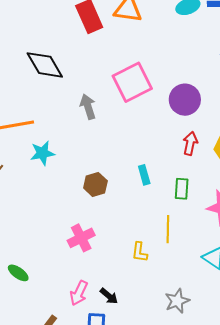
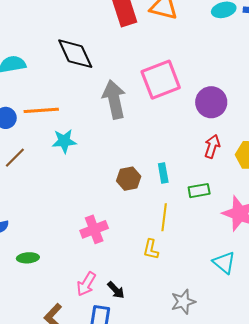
gray arrow: (88, 107) -> (114, 99), size x1.5
brown hexagon: (95, 184) -> (129, 179), moved
green rectangle: (182, 189) -> (199, 191), turned 70
yellow line: (168, 229) -> (164, 217), moved
green ellipse: (18, 273) -> (28, 258), turned -45

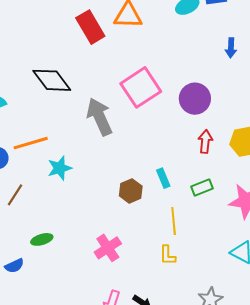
green ellipse: (28, 258) -> (42, 239), moved

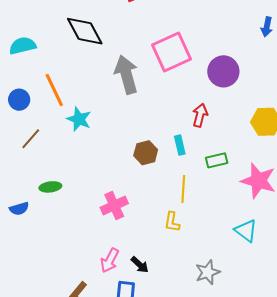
red arrow: (205, 142) -> (200, 115), moved
orange line: (31, 143) -> (54, 90), turned 72
cyan star: (60, 168) -> (79, 119), turned 30

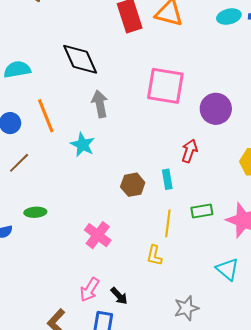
pink square: (172, 52) -> (165, 86), turned 30
gray arrow: (126, 75) -> (100, 104), moved, size x0.7
cyan star: (79, 119) -> (83, 145), moved
green rectangle: (217, 160) -> (202, 211), moved
pink cross: (114, 205) -> (98, 235), turned -32

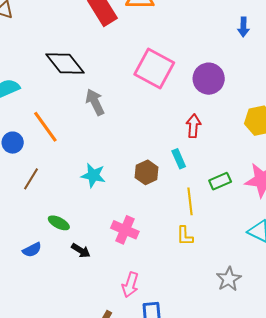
pink square: (165, 86) -> (154, 69), turned 33
cyan star: (83, 145) -> (93, 175), moved
green ellipse: (35, 212) -> (59, 223), turned 45
black arrow: (119, 296) -> (81, 251), moved

